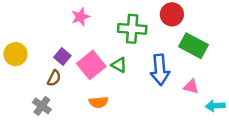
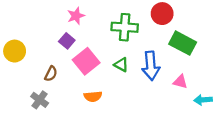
purple square: (62, 56) -> (67, 41), moved
green triangle: (119, 65) -> (121, 65), moved

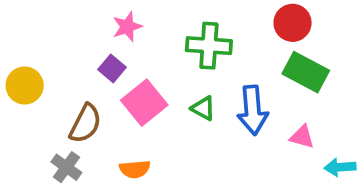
red circle: (162, 14) -> (293, 23), moved
brown semicircle: (51, 74) -> (85, 123), size x1.5
orange semicircle: (93, 96) -> (135, 169), moved

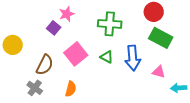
purple square: (112, 68) -> (54, 28), moved
orange semicircle: (135, 169) -> (71, 89), turned -70

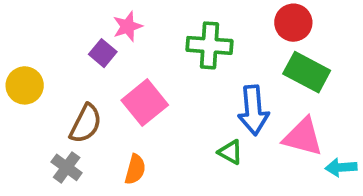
green triangle: (107, 57) -> (230, 152), moved
pink triangle: (159, 72) -> (303, 137), size x1.6

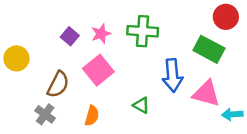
red circle: (293, 23) -> (226, 17), moved
pink star: (128, 26) -> (101, 34), moved
green triangle: (230, 152) -> (141, 105), moved

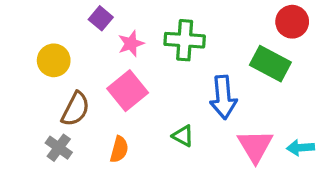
purple square: (70, 36) -> (101, 18), moved
yellow circle: (16, 58) -> (54, 60), moved
pink triangle: (206, 94) -> (255, 146), moved, turned 44

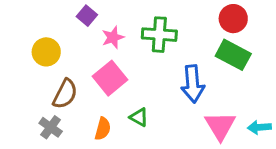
red circle: (292, 22) -> (233, 19), moved
green triangle: (183, 136) -> (139, 117), moved

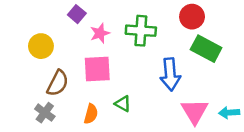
red circle: (233, 19) -> (192, 17), moved
pink square: (110, 78) -> (97, 69), turned 36

